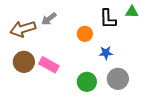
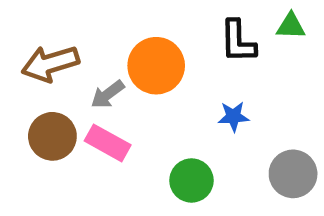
gray arrow: (49, 19) -> (108, 94), moved
orange circle: (85, 34) -> (156, 66), moved, size x1.6
gray circle: (118, 79) -> (293, 174), moved

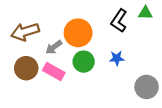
black L-shape: (238, 41) -> (119, 21), turned 35
green circle: (191, 180) -> (84, 62), moved

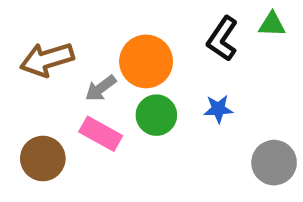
brown circle: (26, 68) -> (43, 158), moved

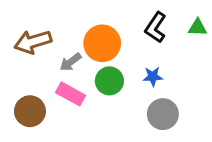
green triangle: (272, 24) -> (198, 27), moved
gray circle: (274, 163) -> (163, 114), moved

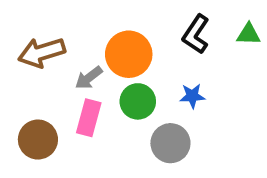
pink rectangle: (70, 94) -> (89, 118), turned 76
gray circle: (163, 114) -> (170, 143), moved

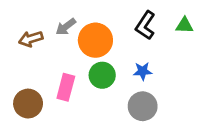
brown arrow: (42, 52) -> (31, 39), size x0.7
gray arrow: (89, 78) -> (66, 27), moved
gray circle: (170, 143) -> (143, 106), moved

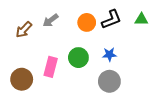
black L-shape: (145, 25) -> (111, 19), turned -145
brown arrow: (31, 39) -> (24, 30), turned -30
orange circle: (95, 40) -> (87, 22), moved, size x0.7

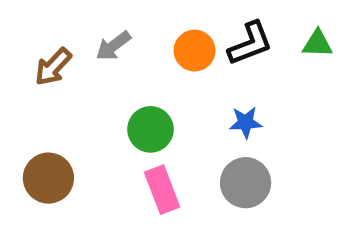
green circle: (78, 58) -> (150, 129), moved
pink rectangle: (51, 67) -> (162, 190), moved, turned -36

